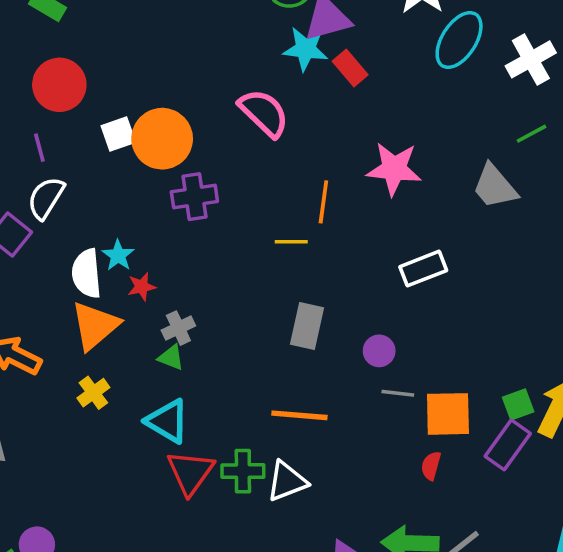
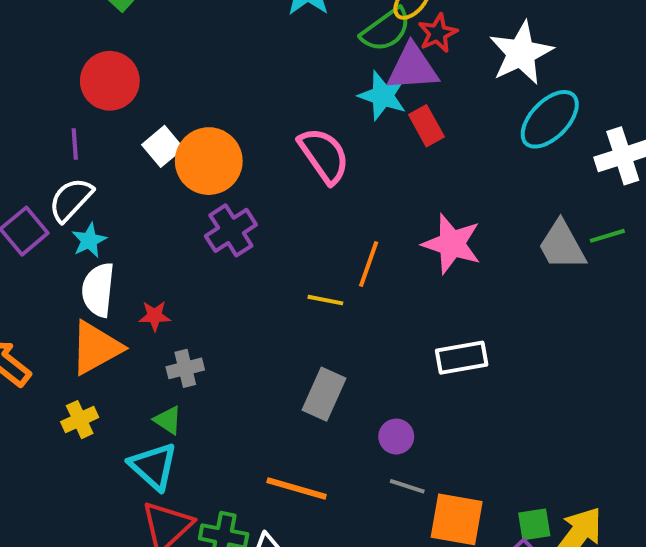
white square: (118, 134) -> (163, 146), turned -32
gray trapezoid: (495, 187) -> (562, 245), moved
purple cross: (194, 197) -> (231, 230), turned -36
cyan star: (118, 255) -> (89, 240), moved
green triangle: (171, 357) -> (168, 420), moved

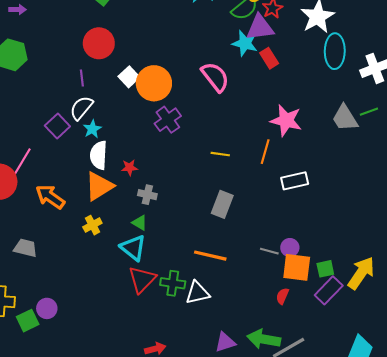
cyan ellipse: (550, 119) -> (335, 51), turned -40
orange line: (369, 264) -> (265, 152), moved
gray cross: (185, 368) -> (147, 195), turned 30
purple circle: (396, 437) -> (290, 248), moved
green square: (534, 524) -> (325, 269), moved

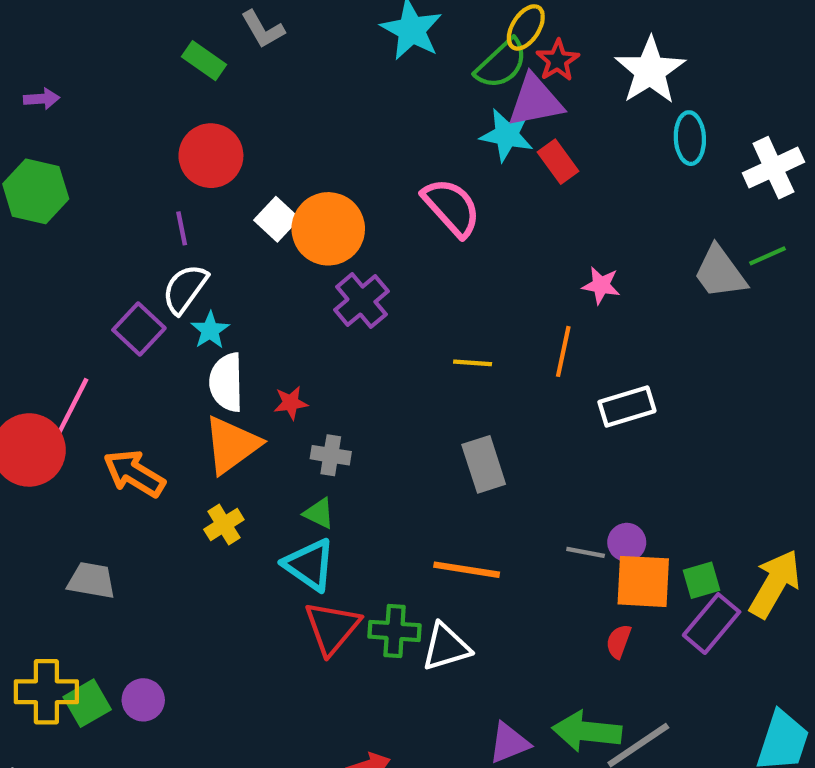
cyan ellipse: (335, 51) -> (690, 138), size x0.7
pink star: (286, 120) -> (601, 285), size x0.6
gray rectangle: (222, 204) -> (484, 464), turned -35
green square: (28, 321) -> (87, 703), moved

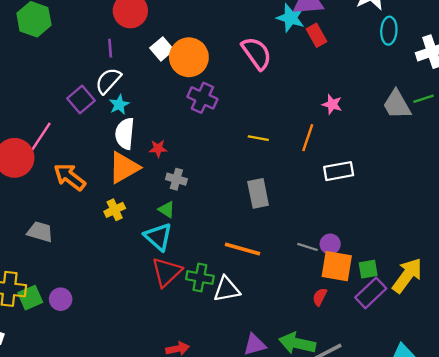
purple cross: (361, 301) -> (202, 98), turned -32

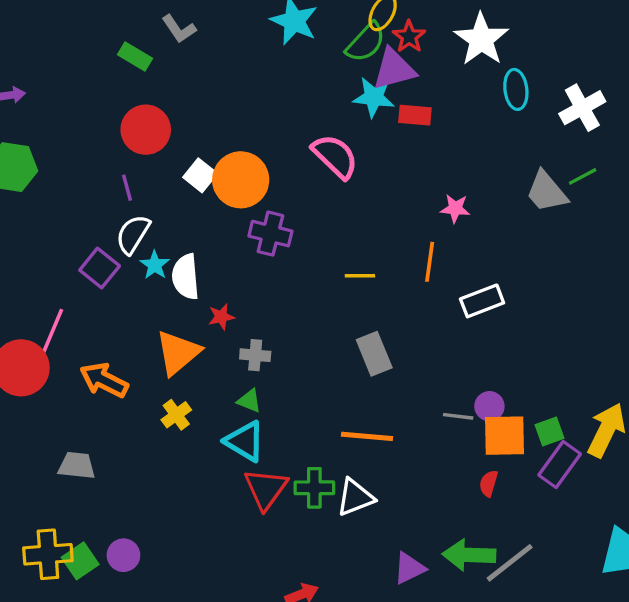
red rectangle: (317, 35) -> (415, 115), turned -45
white semicircle: (125, 134) -> (186, 277), moved

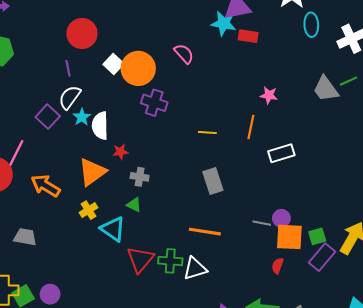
pink semicircle: (335, 156) -> (184, 54), moved, size x0.7
cyan triangle: (245, 441) -> (113, 229), moved

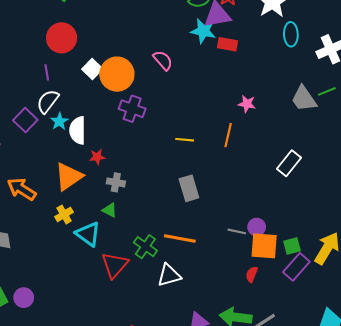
white rectangle: (281, 153) -> (289, 163), moved, turned -35
green cross: (170, 261) -> (145, 247), moved, turned 30

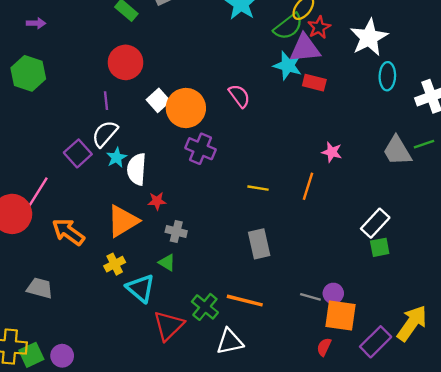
green square: (292, 246) -> (380, 247), moved

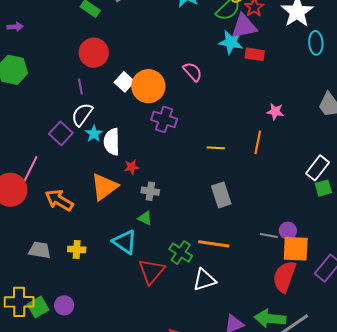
yellow cross: (115, 264) -> (77, 249), moved, turned 36
red semicircle: (324, 347) -> (284, 277), size x2.0

